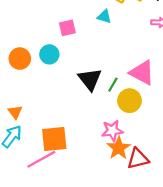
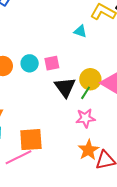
pink square: (67, 28) -> (52, 63), moved
yellow circle: (129, 101) -> (90, 79), moved
pink star: (112, 131) -> (85, 118), moved

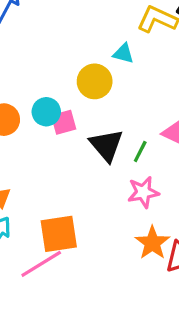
pink square: (52, 63) -> (64, 122), moved
yellow circle: (90, 79) -> (95, 81), moved

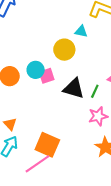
black triangle: (106, 145) -> (74, 88), turned -30
orange square: (59, 234) -> (47, 145), turned 35

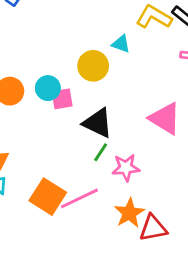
green line: (95, 91) -> (101, 152), moved
pink line: (38, 164) -> (79, 198), moved

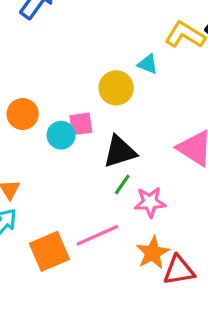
cyan circle: (48, 88) -> (61, 135), moved
black triangle: (98, 123) -> (120, 152), turned -44
orange square: (48, 197) -> (49, 251), moved, turned 33

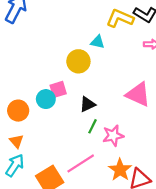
orange circle: (23, 114) -> (18, 111), moved
black triangle: (120, 152) -> (87, 104), size x0.7

